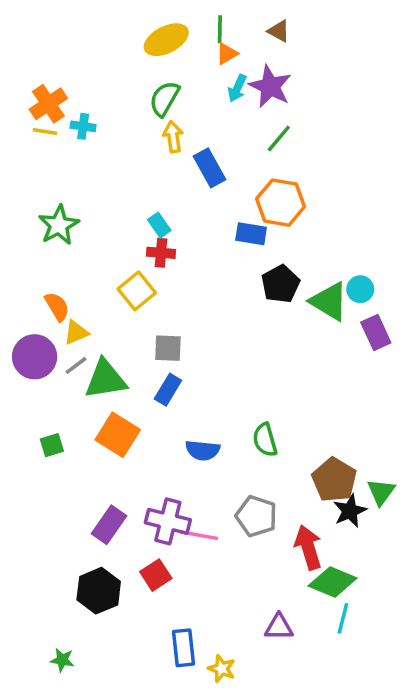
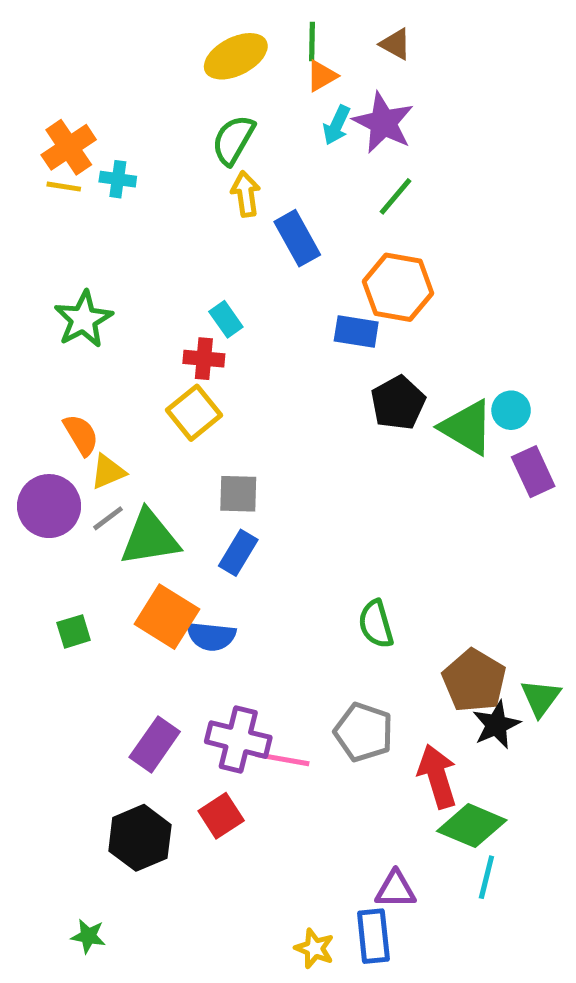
red cross: (161, 253) -> (204, 359), moved
blue semicircle: (203, 450) -> (211, 636), moved
blue rectangle: (184, 648) -> (373, 936), moved

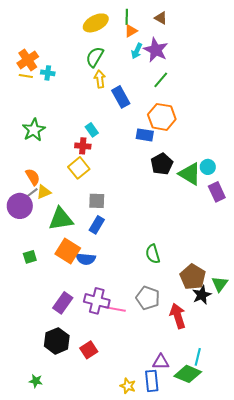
gray line: (108, 518) -> (32, 193), moved
red square: (221, 816) -> (89, 350), moved
green diamond: (472, 826) -> (188, 374), moved

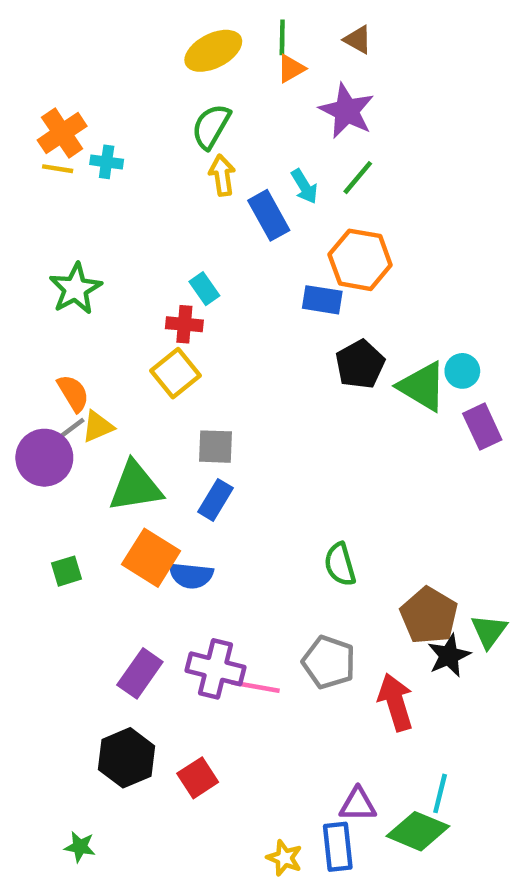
cyan arrow: (137, 51) -> (304, 186), moved, turned -56

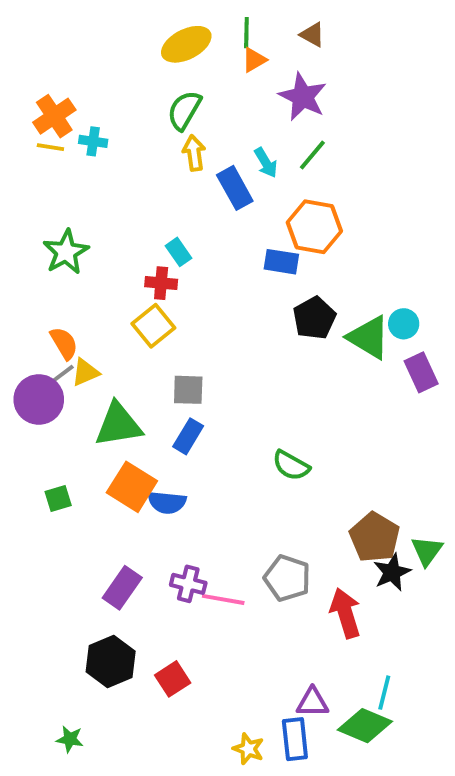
green semicircle: (340, 564) -> (291, 465), moved, turned -45
purple cross: (216, 669) -> (188, 584), size x0.7

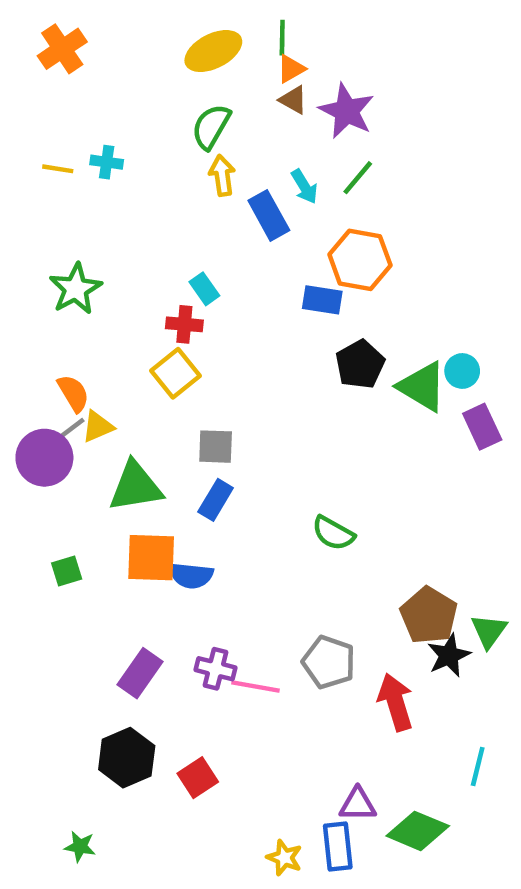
brown triangle: (312, 35) -> (293, 100), moved
orange cross: (54, 116) -> (62, 49), moved
orange square: (132, 487) -> (151, 558), turned -30
cyan line: (384, 693) -> (478, 767), moved

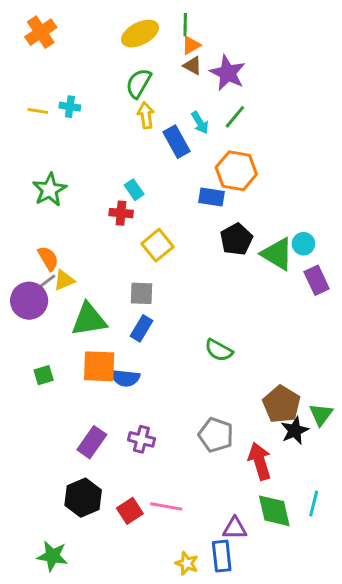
yellow square: (176, 373) -> (158, 245), moved
pink line: (256, 687) -> (166, 506), moved
green diamond: (418, 831) -> (274, 511), moved, turned 54
green star: (80, 847) -> (52, 556), size x1.5

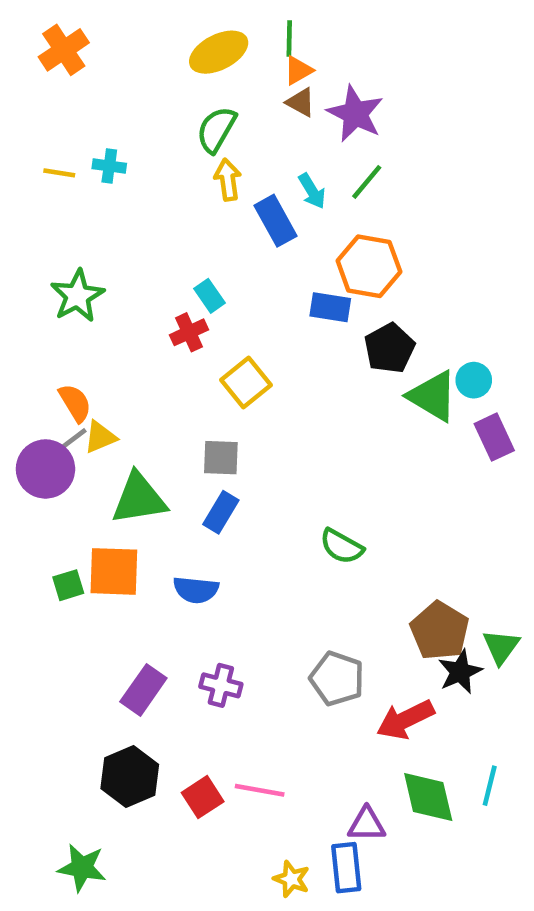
red cross: (121, 213) -> (189, 332), turned -30
black pentagon: (236, 239) -> (389, 348), moved
orange square: (99, 366) -> (114, 571), moved
red arrow: (260, 461) -> (405, 720), turned -99

